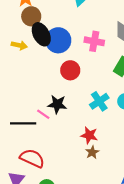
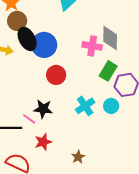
pink cross: (94, 41) -> (92, 46), moved
red star: (89, 135) -> (43, 142), moved, turned -30

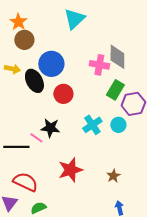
black ellipse: (27, 39) -> (34, 81), moved
red star: (43, 142) -> (70, 170), moved, size x1.4
brown star: (78, 157) -> (113, 176), moved

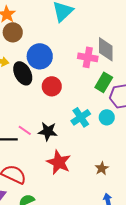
black star: (50, 128) -> (48, 131), moved
red star: (70, 170) -> (59, 162), turned -30

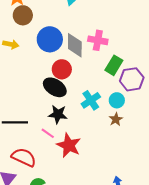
gray diamond: (106, 49) -> (75, 45), moved
black ellipse: (23, 73) -> (55, 87), moved, turned -30
pink line: (25, 130) -> (48, 133), moved
brown star: (102, 168) -> (116, 119), moved

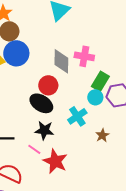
blue circle: (50, 39) -> (16, 53), moved
cyan circle: (117, 100) -> (95, 97), moved

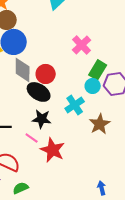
pink cross: (84, 56) -> (82, 45), turned 36
gray diamond: (61, 61) -> (23, 70), moved
brown star: (102, 135) -> (100, 124), size x1.5

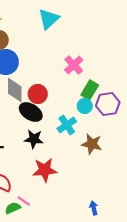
brown star: (100, 124) -> (92, 144), turned -30
pink line: (32, 138) -> (24, 201), moved
red star: (53, 150) -> (45, 170), turned -30

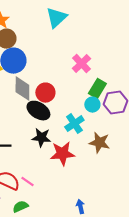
red star: (45, 170) -> (62, 154), moved
pink line: (24, 201) -> (27, 182), moved
blue arrow: (94, 208) -> (80, 207), moved

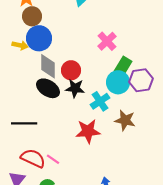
cyan circle: (92, 105) -> (118, 82), size x1.5
black ellipse: (38, 111) -> (48, 88), moved
black star: (41, 138) -> (75, 88), moved

